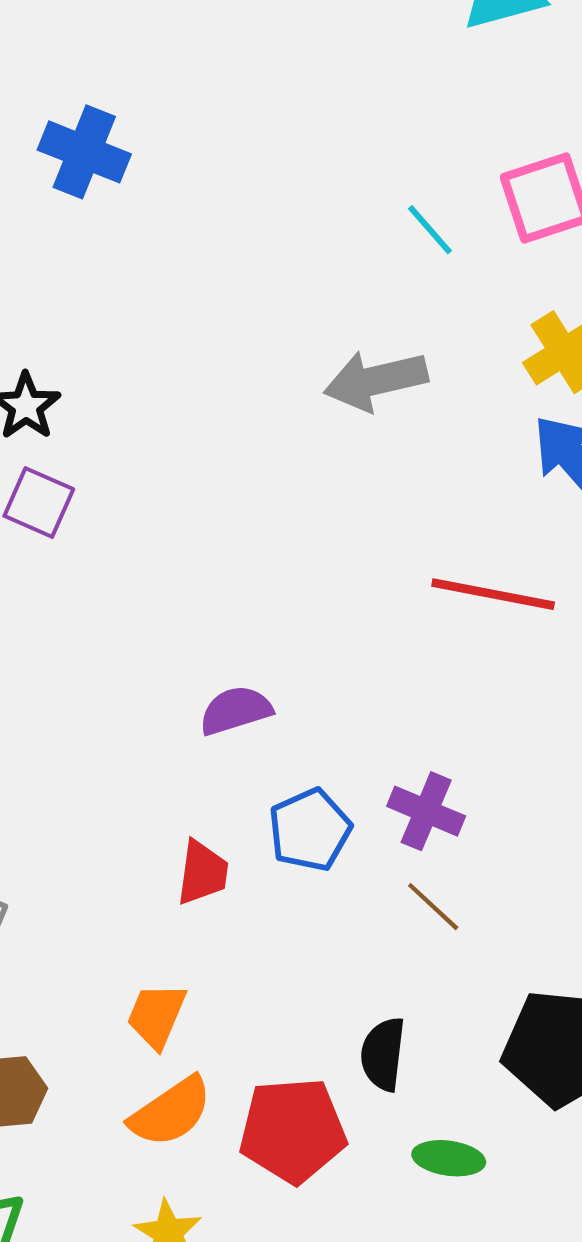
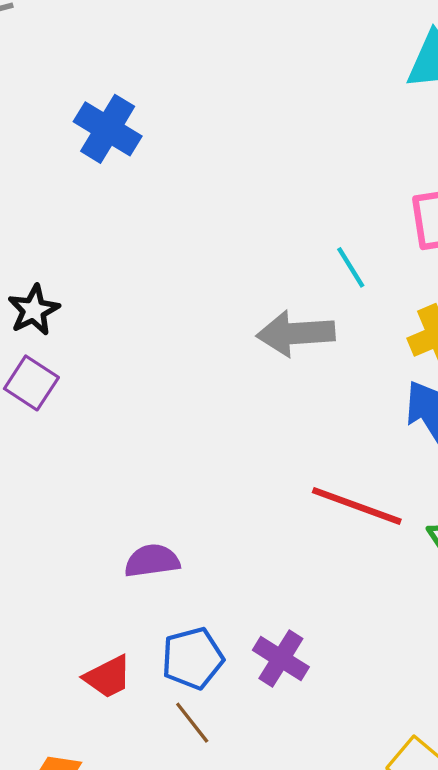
cyan line: (430, 230) -> (351, 267), moved
red trapezoid: (203, 873) -> (108, 677), turned 46
brown line: (433, 907) -> (192, 723), moved

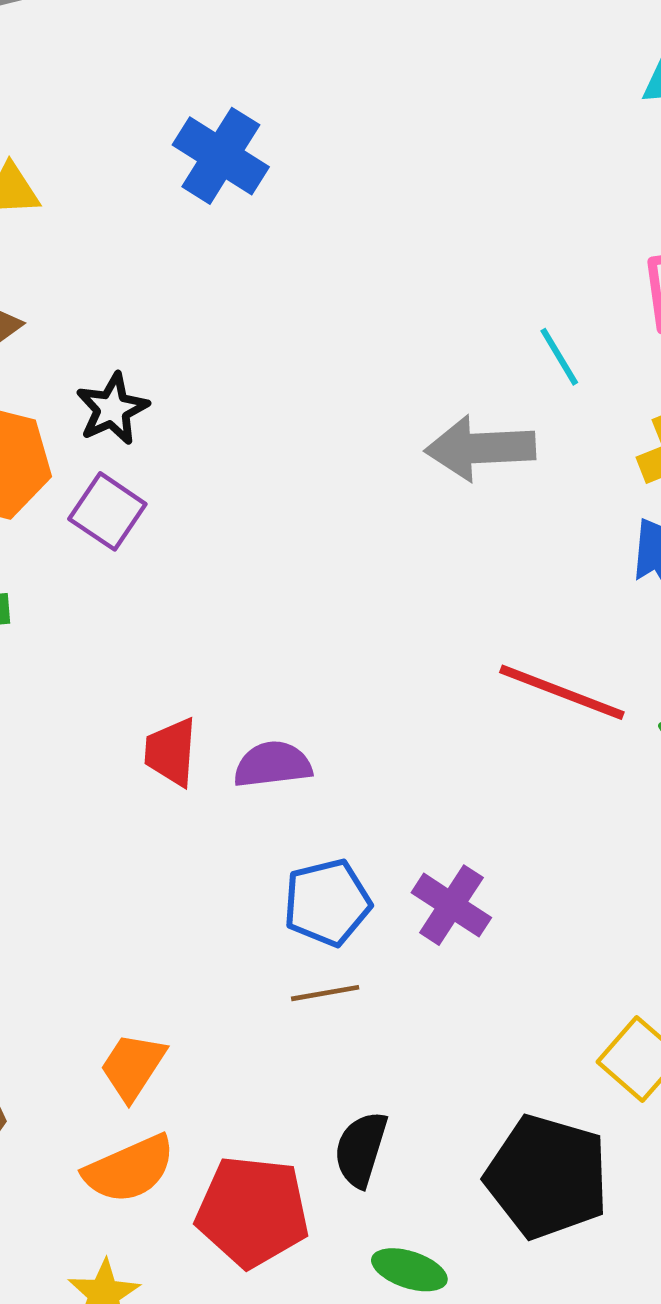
red trapezoid: (108, 677) -> (171, 752), moved, turned 120
brown line: (192, 723) -> (325, 993), turned -63

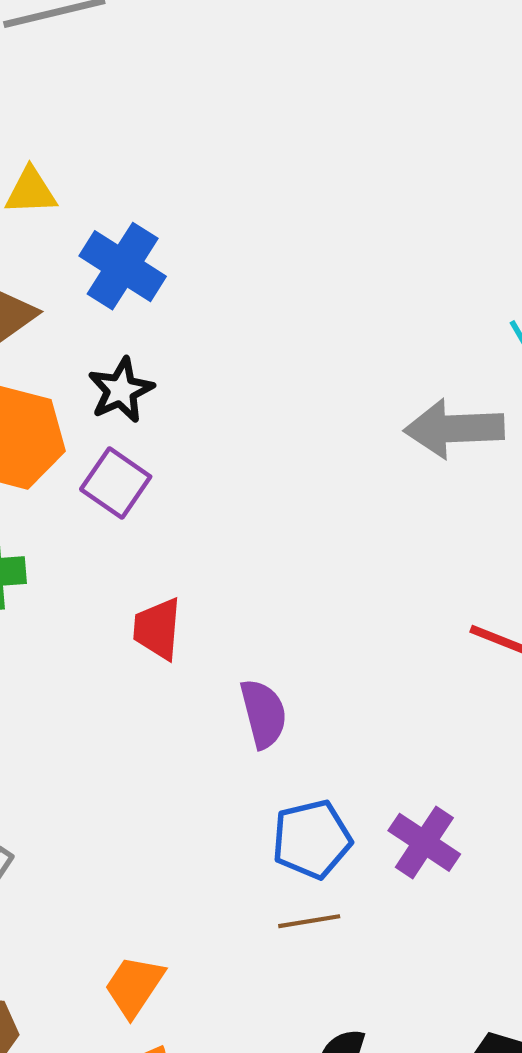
blue cross: (221, 156) -> (123, 266), moved
red trapezoid: (171, 752) -> (157, 629), moved
purple semicircle: (273, 764) -> (263, 714), turned 82

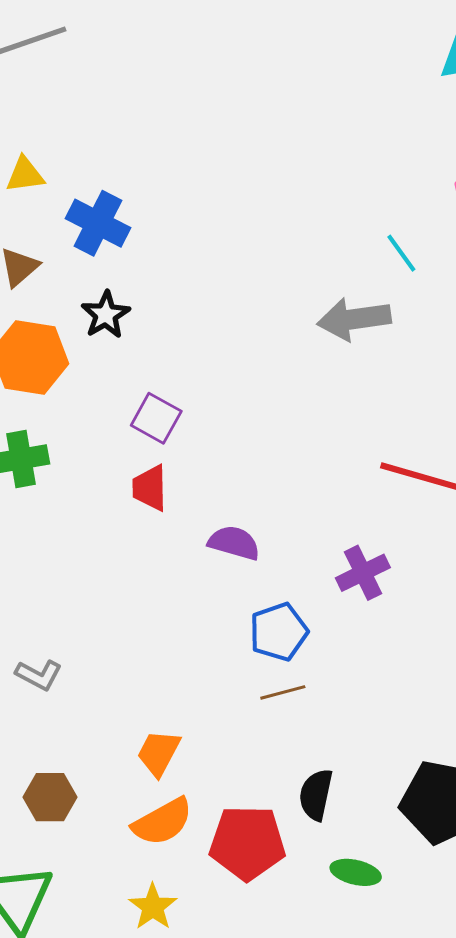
purple square: (116, 483) -> (156, 418), moved
purple semicircle: (263, 714) -> (234, 543), turned -54
purple cross: (424, 842) -> (363, 573), moved, turned 36

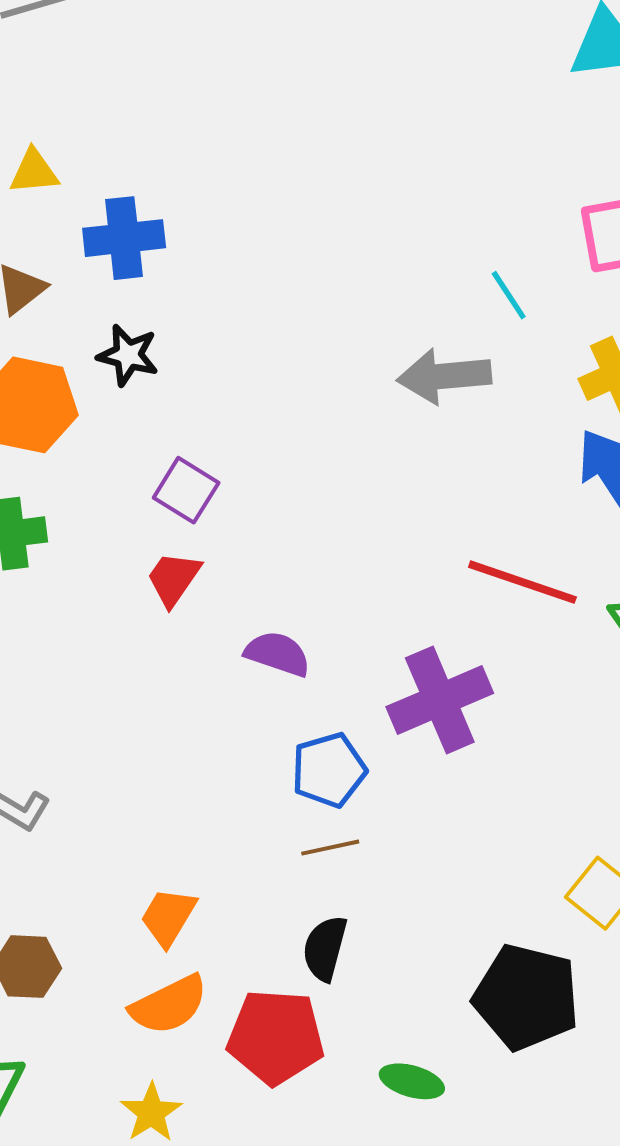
blue cross: (98, 223) -> (124, 238), turned -36
black star: (106, 315) -> (128, 355), turned -30
red trapezoid: (150, 488) -> (174, 579), turned 33
purple cross: (363, 573) -> (440, 700), size x1.5
black semicircle: (316, 795) -> (325, 948), moved

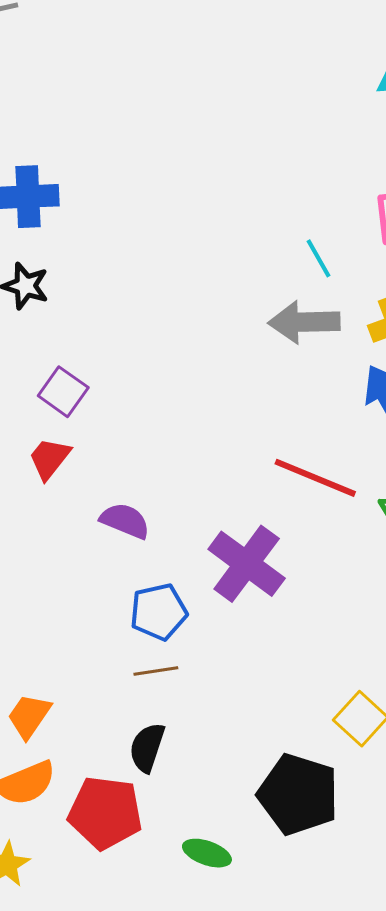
gray arrow: (444, 376) -> (304, 322), moved
purple cross: (440, 700) -> (247, 564), turned -34

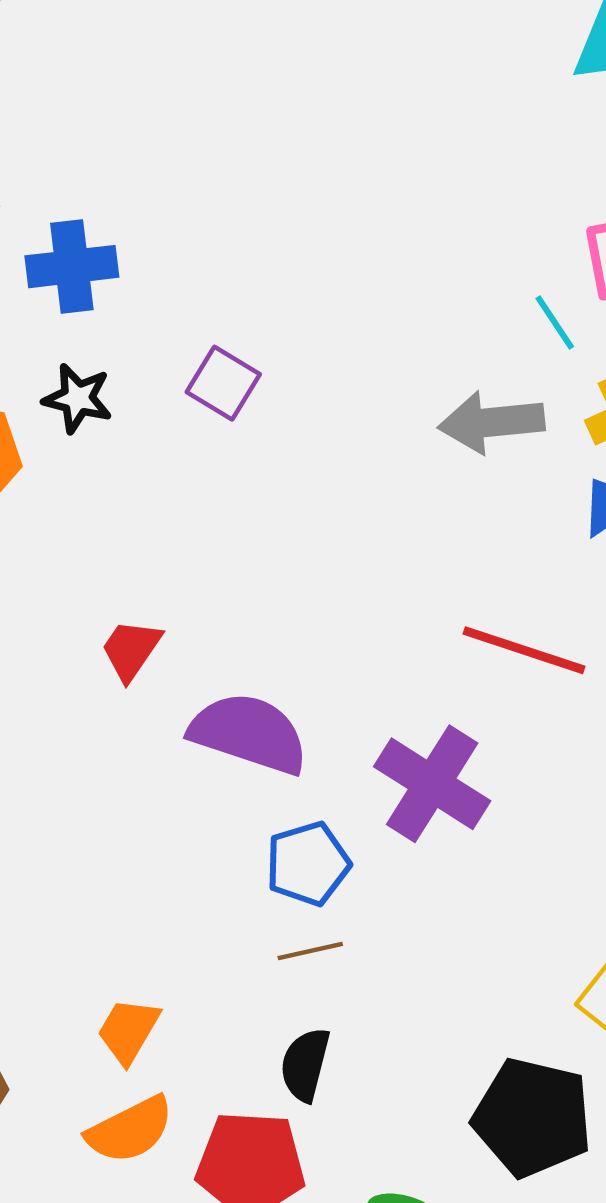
cyan line: (318, 258) -> (555, 322), moved
purple square: (63, 392) -> (223, 383), moved
purple semicircle: (125, 521) -> (249, 733), size x1.6

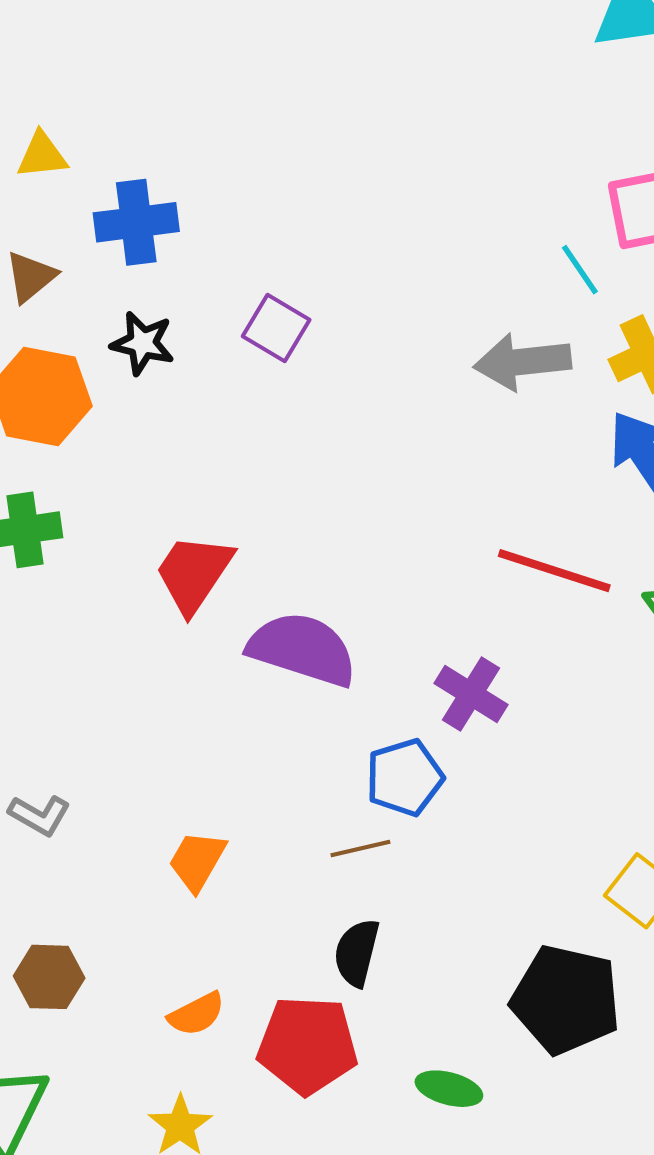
red trapezoid: (131, 650) -> (194, 573), size x1.4
purple cross: (432, 784) -> (471, 694), size x0.7
blue pentagon: (308, 864) -> (405, 777), moved
orange trapezoid: (128, 1031) -> (197, 861), moved
orange semicircle: (130, 1130) -> (196, 1014), size x0.7

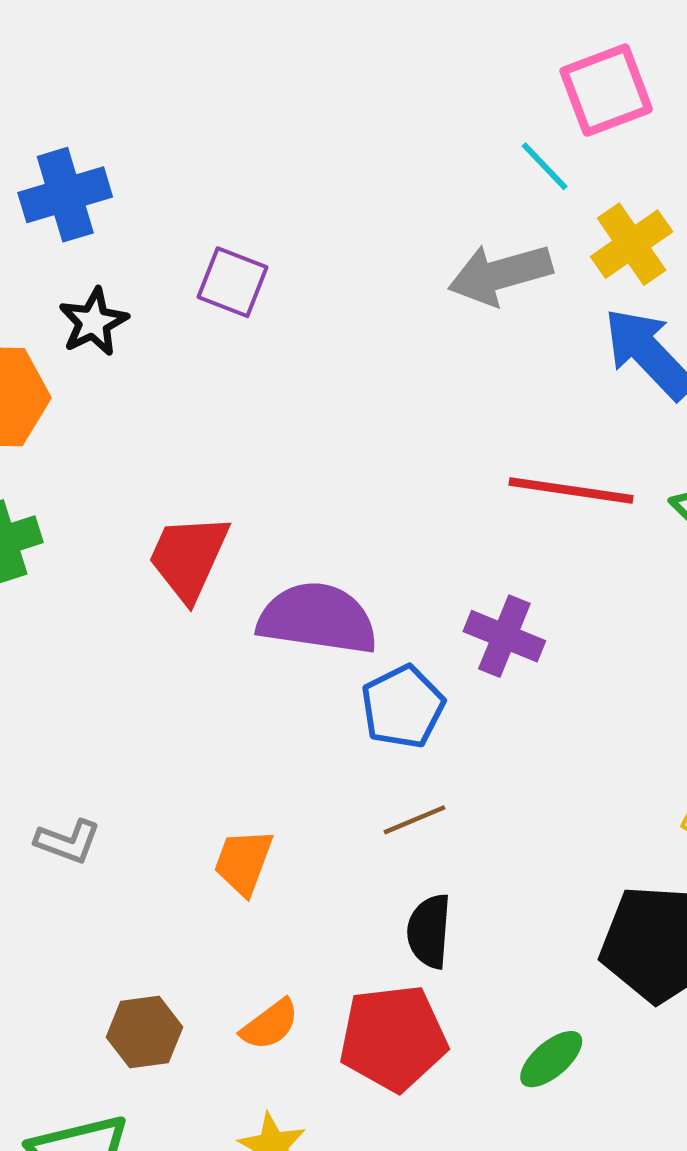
black star: (143, 343) -> (93, 322), turned -30
blue pentagon: (405, 777) -> (403, 707), moved
brown hexagon: (49, 977) -> (145, 1032), moved
green ellipse: (449, 1089) -> (551, 1059), turned -46

